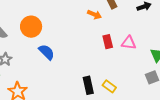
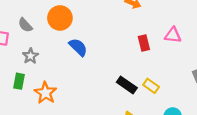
red rectangle: (108, 42) -> (144, 43), moved
black rectangle: (88, 85) -> (127, 85), turned -42

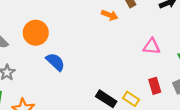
red rectangle: (144, 43) -> (155, 86), moved

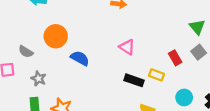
pink triangle: (152, 46) -> (127, 47), moved, turned 42

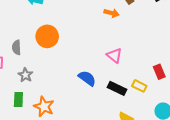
gray semicircle: (26, 52) -> (17, 47), turned 48
blue semicircle: (80, 58) -> (87, 78), moved

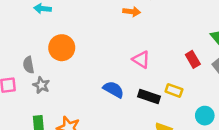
red rectangle: (159, 72) -> (193, 59), moved
gray star: (25, 75) -> (41, 85), moved

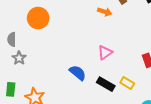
orange circle: (62, 48) -> (38, 18), moved
pink triangle: (141, 60) -> (105, 52), turned 42

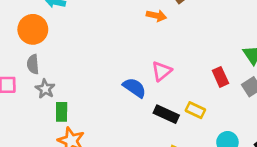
orange circle: (38, 18) -> (33, 29), moved
blue semicircle: (78, 73) -> (134, 88), moved
green rectangle: (11, 89) -> (62, 112), moved

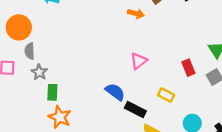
orange circle: (33, 29) -> (19, 27), moved
blue semicircle: (134, 88) -> (115, 92), moved
black rectangle: (166, 114) -> (135, 109), moved

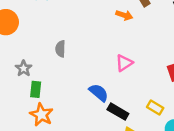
gray semicircle: (30, 51) -> (60, 49), moved
yellow rectangle: (166, 95) -> (155, 108), moved

